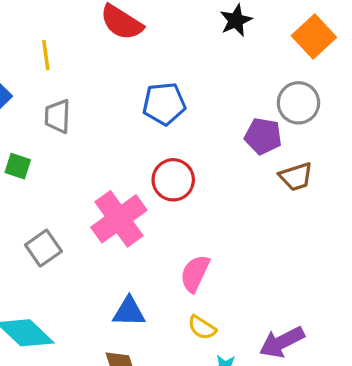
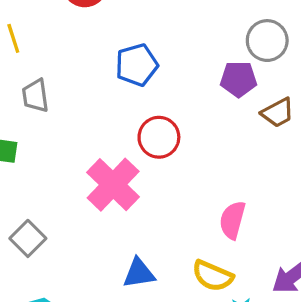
gray square: (43, 248) -> (28, 238), moved
pink semicircle: (195, 273) -> (232, 220), moved
yellow semicircle: (202, 328) -> (213, 276), size x1.4

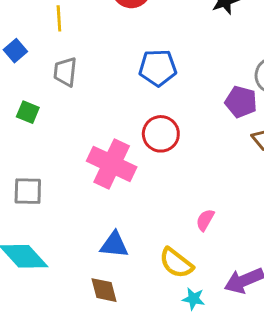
pink cross: (113, 185) -> (112, 164), turned -33
pink semicircle: (232, 220) -> (205, 220), size x0.7
gray square: (28, 238) -> (28, 191), turned 32

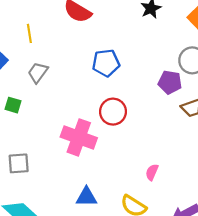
gray trapezoid: (65, 72) -> (38, 72), turned 35

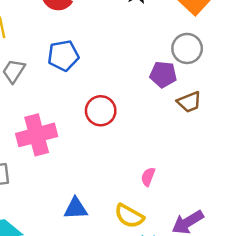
blue pentagon: (106, 63) -> (63, 56), moved
pink cross: (79, 137) -> (37, 135), moved, turned -32

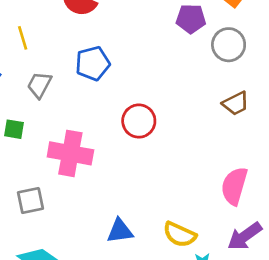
purple pentagon: (163, 74) -> (191, 19), moved
pink cross: (37, 135) -> (70, 153), turned 30
pink semicircle: (148, 177) -> (234, 186), moved, size x1.8

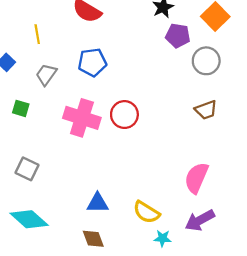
pink cross: (70, 153) -> (82, 118), moved
gray square: (30, 201) -> (27, 169), turned 30

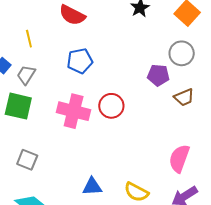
purple pentagon: (178, 36) -> (158, 75), moved
gray trapezoid: (46, 75) -> (26, 75), moved
green square: (21, 108) -> (18, 106), size x1.8

